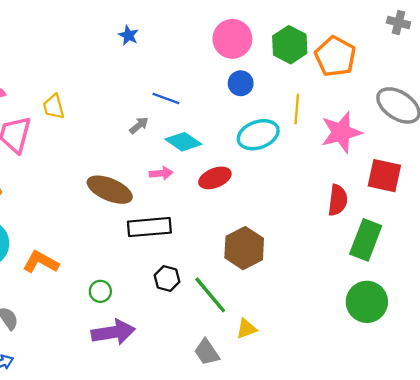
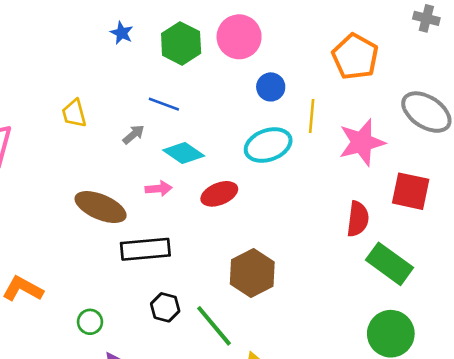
green hexagon: (290, 45) -> (181, 43), moved
blue circle: (241, 83) -> (271, 87), moved
yellow trapezoid: (54, 107) -> (74, 113), moved
green rectangle: (366, 240) -> (389, 264), turned -75

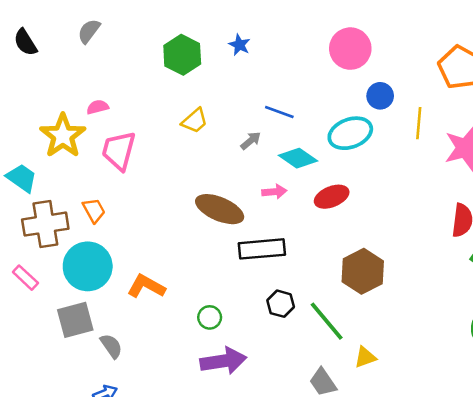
green hexagon: (181, 43) -> (182, 55), moved
yellow trapezoid: (74, 113) -> (195, 121), turned -116
cyan ellipse: (268, 145) -> (350, 133), moved

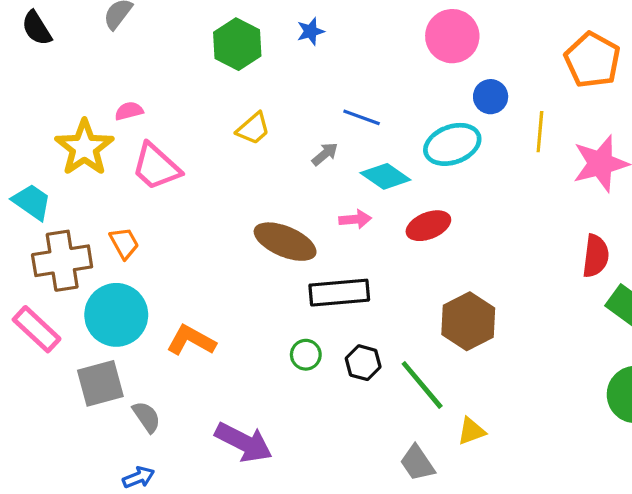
blue star: (239, 45) -> (311, 31), turned 30
pink trapezoid: (119, 151) -> (156, 167), turned -63
pink rectangle: (25, 278) -> (37, 329), size x1.4
green circle: (210, 317) -> (306, 355), moved
purple arrow: (223, 361) -> (244, 442), moved, turned 36

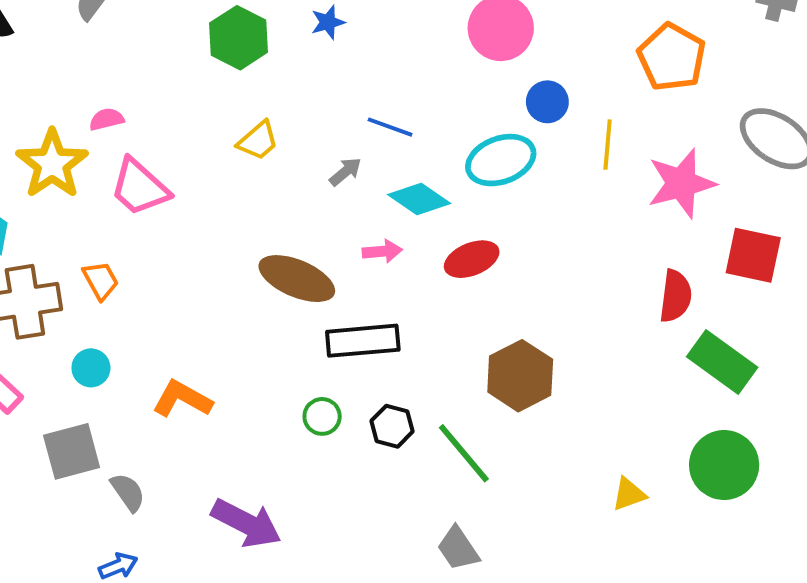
cyan circle: (116, 315) -> (91, 368), size x0.5
yellow triangle: (471, 431) -> (629, 494), moved

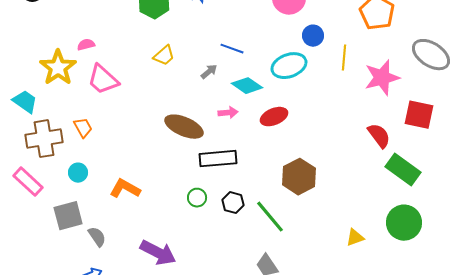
red semicircle: (676, 296) -> (379, 136), turned -44

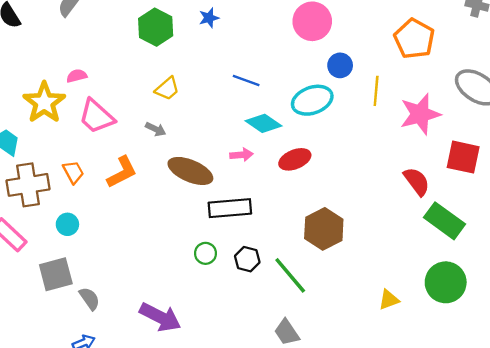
gray arrow: (209, 72) -> (156, 129), moved, turned 66
orange L-shape: (125, 189) -> (122, 172), moved, turned 124

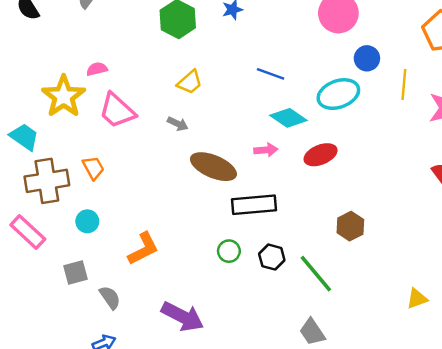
orange L-shape: (122, 172) -> (143, 249), moved
brown hexagon: (324, 229) -> (350, 226), size x0.7
gray square: (56, 274) -> (75, 273), size x0.7

